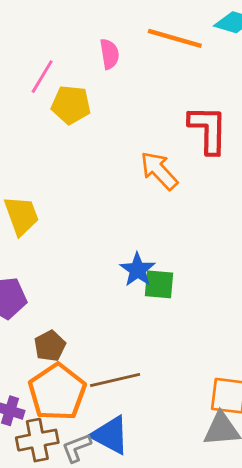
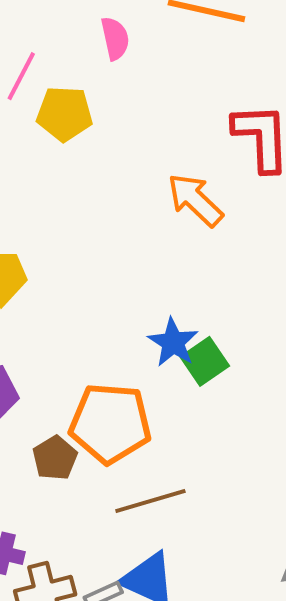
green square: (159, 284) -> (205, 361), turned -36
orange pentagon: (57, 392) -> (110, 423), moved, turned -30

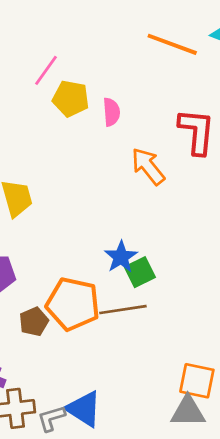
pink semicircle: (115, 38) -> (111, 112), moved
brown line: (150, 501) -> (123, 310), moved

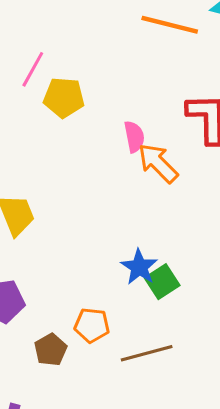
pink semicircle: (111, 112) -> (134, 137), moved
orange pentagon: (73, 304) -> (92, 325), size x0.6
brown line: (123, 310) -> (147, 353), moved

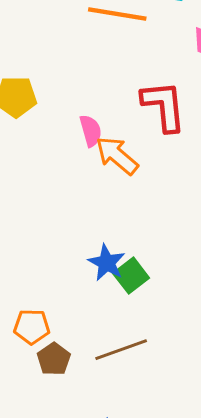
orange pentagon: (92, 325) -> (32, 327), moved
brown pentagon: (51, 350) -> (54, 359), moved

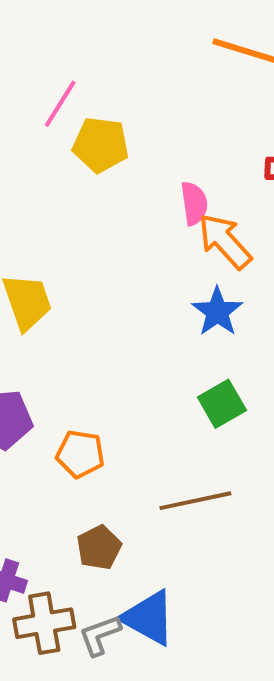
blue star: (107, 263) -> (217, 312), moved
brown pentagon: (54, 359) -> (99, 548), moved

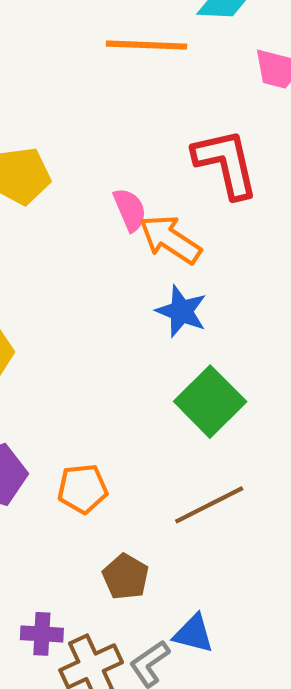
green square: (222, 404) -> (210, 402), size x1.4
blue triangle: (149, 618) -> (193, 634), size x0.7

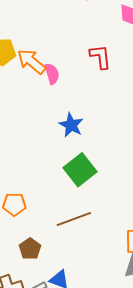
red L-shape: (226, 163) -> (100, 57), size x0.7
orange arrow: (170, 239) -> (32, 62), moved

